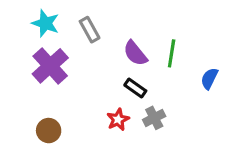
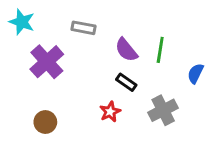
cyan star: (45, 23) -> (22, 22), moved
gray rectangle: (90, 30) -> (84, 28), turned -50
gray cross: (154, 118) -> (163, 110), moved, size x1.4

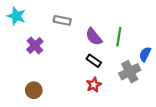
purple cross: (47, 62) -> (35, 45), size x0.7
gray cross: (163, 110) -> (130, 72), moved
red star: (110, 112) -> (94, 85), moved

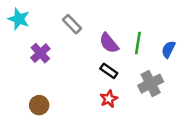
gray rectangle: (62, 20) -> (72, 24), turned 35
blue semicircle: (145, 54) -> (168, 49), moved

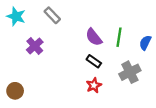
gray rectangle: (72, 24) -> (52, 15), moved
brown circle: (39, 105) -> (15, 91), moved

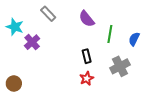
cyan star: (16, 16) -> (15, 27), moved
purple semicircle: (94, 37) -> (87, 19), moved
black rectangle: (94, 61) -> (87, 56), turned 40

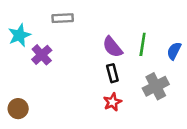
gray rectangle: (48, 14) -> (63, 18), turned -49
purple semicircle: (87, 19) -> (112, 47), moved
cyan star: (15, 27) -> (19, 35), turned 30

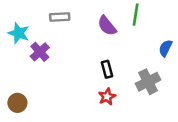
cyan star: (19, 35) -> (19, 33), turned -30
green line: (143, 44) -> (136, 15), moved
purple semicircle: (112, 47) -> (107, 26), moved

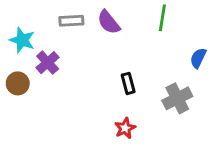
purple semicircle: (107, 26) -> (109, 22), moved
red star: (107, 97) -> (125, 128), moved
brown circle: (17, 103) -> (18, 83), moved

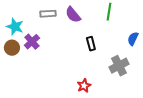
brown circle: (18, 83) -> (12, 48), moved
black rectangle: (128, 83) -> (91, 44), moved

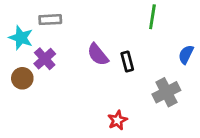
gray rectangle: (48, 14) -> (50, 20), moved
purple semicircle: (73, 15) -> (98, 55), moved
brown circle: (12, 48) -> (22, 78), moved

